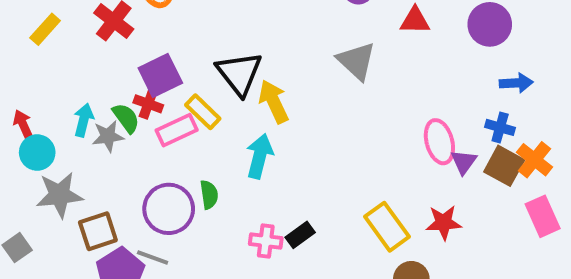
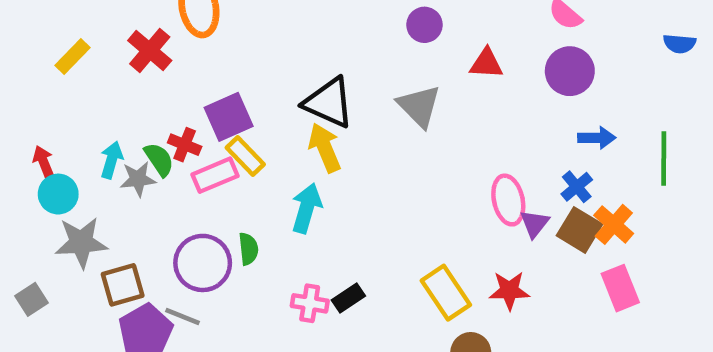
black triangle: (239, 73) -> (329, 103), moved, turned -30
purple square: (160, 75) -> (229, 117), moved
blue cross: (500, 127) -> (577, 187), turned 32

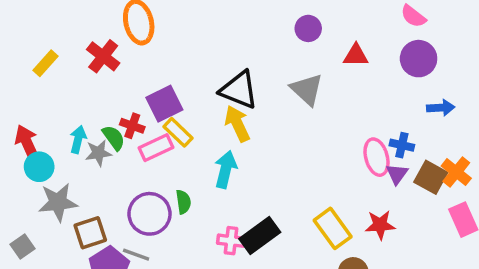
red arrow: (44, 162) -> (27, 143), size x1.5
blue cross: (577, 187) -> (402, 145), moved, turned -35
black rectangle: (348, 298) -> (260, 235), size x1.6

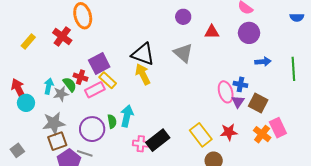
cyan arrow: (226, 169) -> (127, 116), moved
orange cross: (456, 172) -> (262, 134), moved
gray star: (58, 202) -> (54, 123), moved

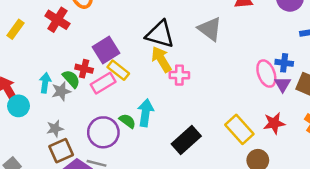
green semicircle: (112, 121) -> (127, 121), turned -40
gray star: (54, 123) -> (55, 129), size x0.6
pink cross: (141, 144) -> (179, 75), moved

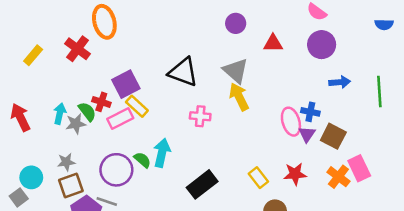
yellow arrow: (161, 59) -> (239, 97), moved
cyan circle: (18, 106) -> (31, 177), moved
yellow rectangle: (239, 129) -> (258, 178), size x0.7

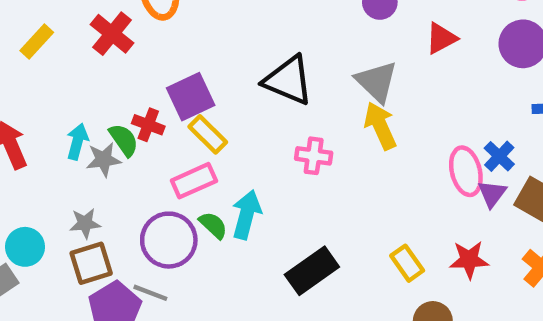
red triangle: (273, 43) -> (441, 38), turned -30
blue cross: (310, 112) -> (499, 156), turned 30
pink rectangle: (120, 118) -> (194, 181), moved

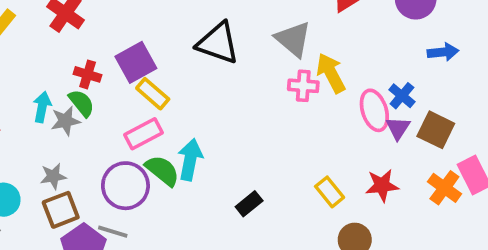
red cross: (148, 125) -> (88, 74), moved
yellow arrow: (380, 126) -> (331, 73), moved
pink cross: (314, 156) -> (303, 86), moved
green semicircle: (213, 225) -> (162, 171), size x1.4
black rectangle: (312, 271) -> (249, 204), size x0.6

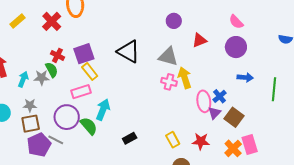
gray triangle: (293, 39) -> (168, 56), turned -35
cyan arrow: (42, 107) -> (23, 79), moved
green semicircle: (162, 171) -> (89, 126), moved

